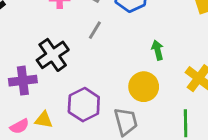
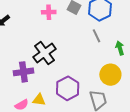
gray line: (95, 30) -> (97, 36), moved, turned -56

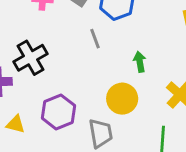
gray line: (97, 36) -> (95, 39), moved

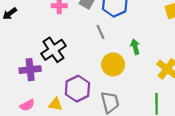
yellow circle: (122, 99) -> (113, 64), moved
yellow triangle: (16, 124) -> (56, 104), moved

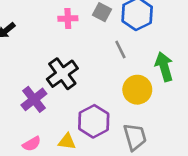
green arrow: (135, 47) -> (164, 67), size x1.5
purple cross: (30, 70) -> (34, 99), turned -30

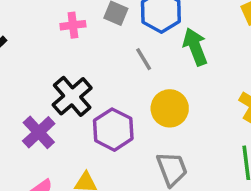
green arrow: (164, 67) -> (195, 47), moved
purple hexagon: (94, 121) -> (113, 130), moved

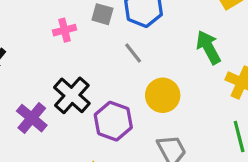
green arrow: (195, 47) -> (208, 47), moved
purple cross: (39, 132) -> (32, 118), moved

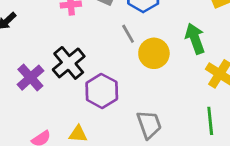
yellow circle: (163, 95) -> (154, 53), moved

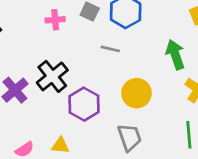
gray line: (128, 34) -> (110, 49), turned -48
yellow circle: (154, 53) -> (136, 93), moved

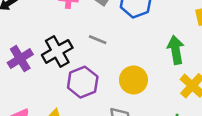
gray line: (110, 49) -> (98, 40), moved

